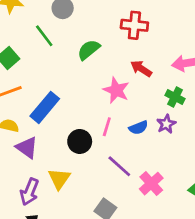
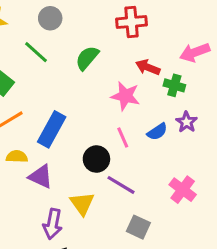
green cross: (175, 97) -> (174, 85), moved
pink line: (107, 127) -> (123, 137), turned -30
purple line: (119, 166) -> (121, 185), moved

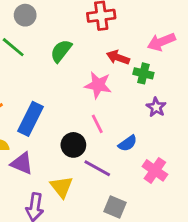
blue semicircle: (157, 132) -> (128, 143), moved

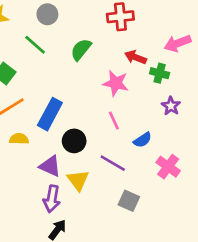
black circle: (73, 145) -> (74, 141), moved
purple triangle: (22, 163) -> (50, 166), moved

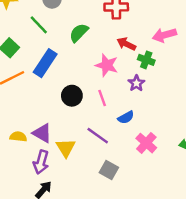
purple star: (171, 106) -> (136, 83), moved
blue rectangle: (50, 114) -> (45, 63), moved
yellow semicircle: (19, 139) -> (18, 137), moved
black circle: (74, 141) -> (72, 96), moved

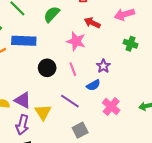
green cross: (146, 60) -> (130, 44), moved
blue rectangle: (45, 63) -> (24, 41), turned 60
purple star: (136, 83) -> (103, 66), moved
gray square: (109, 170) -> (80, 130), turned 35

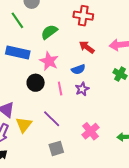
pink star: (76, 41) -> (49, 61), moved
purple star: (103, 66) -> (82, 89), moved
blue semicircle: (93, 85) -> (78, 69), moved

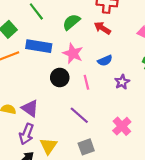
red arrow: (87, 47) -> (102, 28), moved
purple star: (82, 89) -> (122, 82), moved
yellow triangle: (24, 125) -> (48, 146), moved

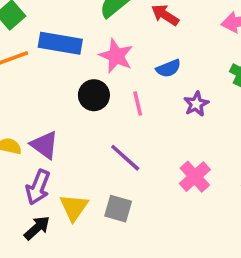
gray square: (86, 147) -> (118, 209), moved, turned 35

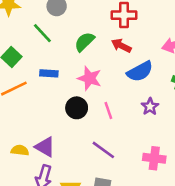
blue rectangle: (60, 43) -> (49, 73), size x0.6
blue semicircle: (168, 68) -> (140, 71), moved, size x1.5
pink cross: (195, 177) -> (154, 158), turned -35

